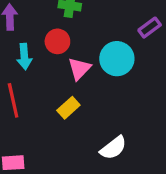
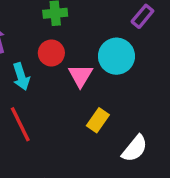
yellow rectangle: (68, 108) -> (98, 120), moved

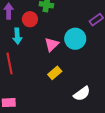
red circle: (51, 53) -> (30, 19), moved
white semicircle: (135, 148) -> (82, 94), moved

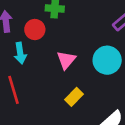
cyan circle: (75, 39) -> (107, 60), moved

